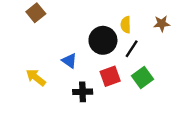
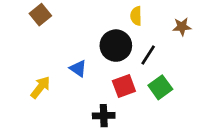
yellow semicircle: (126, 25) -> (136, 16), moved
yellow arrow: (36, 77) -> (40, 87), turned 90
black cross: (83, 92) -> (104, 116), moved

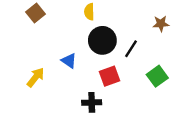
yellow semicircle: (136, 16) -> (89, 12), moved
green square: (160, 87) -> (157, 76), moved

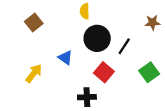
brown square: (36, 13) -> (34, 23), moved
red square: (110, 76) -> (104, 72), turned -30

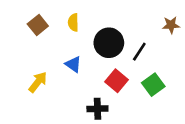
yellow semicircle: (85, 11) -> (73, 22), moved
green square: (149, 72) -> (153, 85), moved

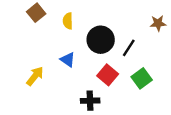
brown square: (38, 25) -> (36, 13), moved

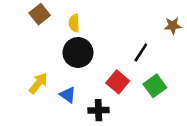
black circle: (101, 40) -> (78, 53), moved
blue triangle: (68, 60) -> (68, 95), moved

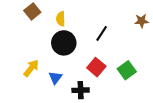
black line: (141, 53) -> (102, 33), moved
blue triangle: (68, 95) -> (55, 78), turned 32

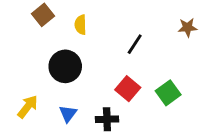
black circle: (64, 43) -> (65, 66), moved
yellow arrow: (31, 68) -> (28, 107), moved
blue triangle: (55, 78) -> (68, 114), moved

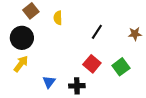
brown star: (188, 27) -> (135, 34), moved
black circle: (65, 66) -> (22, 38), moved
yellow arrow: (28, 107) -> (21, 64), moved

